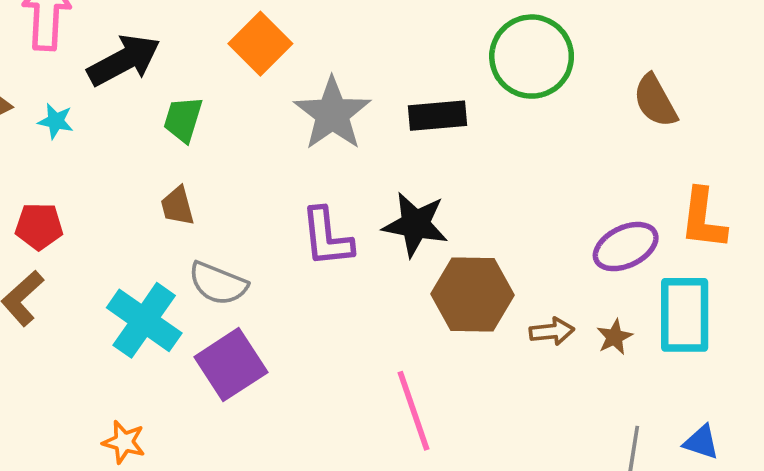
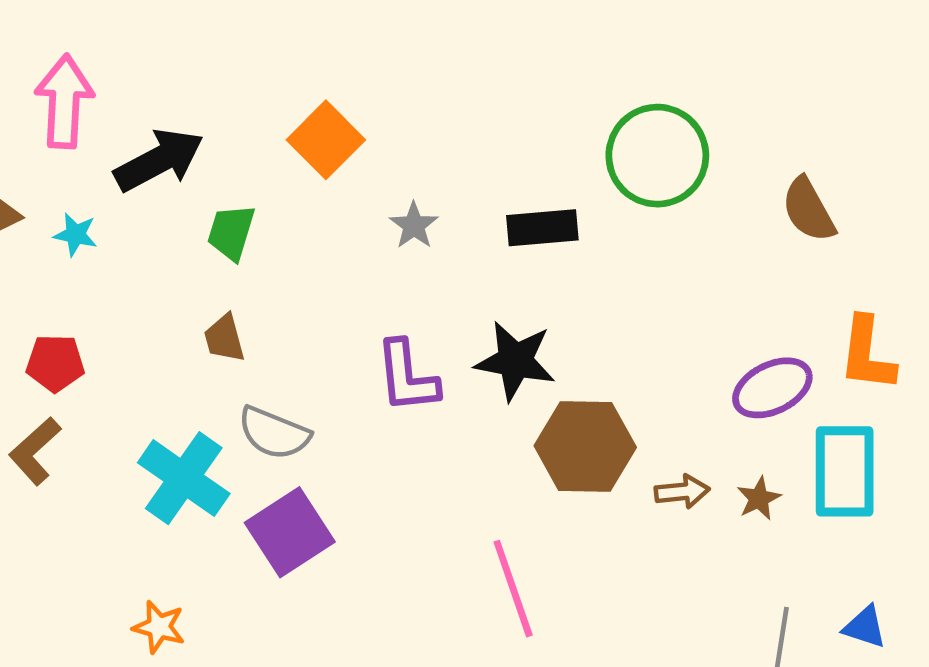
gray star: (332, 114) -> (414, 226), size x0.5

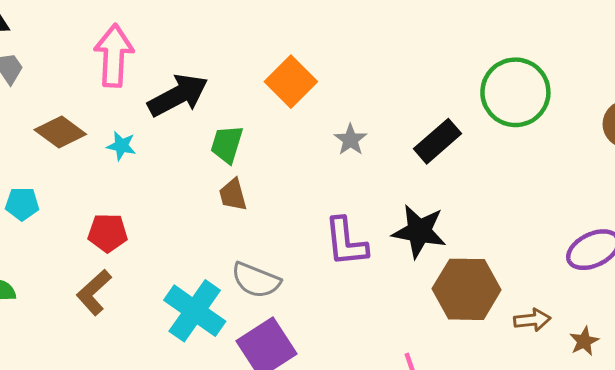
black rectangle: (542, 228) -> (438, 141), turned -36
brown trapezoid: (224, 338) -> (233, 195), moved
brown star: (759, 498) -> (584, 341), moved

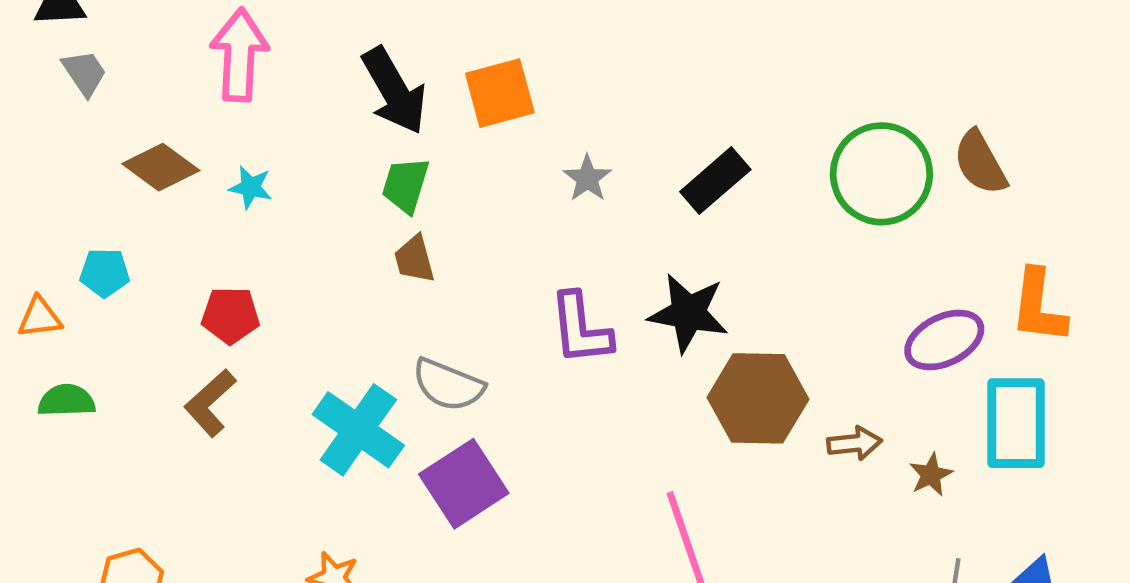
orange square: (291, 82) -> (500, 93), turned 30
green circle: (515, 92) -> (881, 174), moved
black arrow: (178, 95) -> (394, 91), moved, turned 88

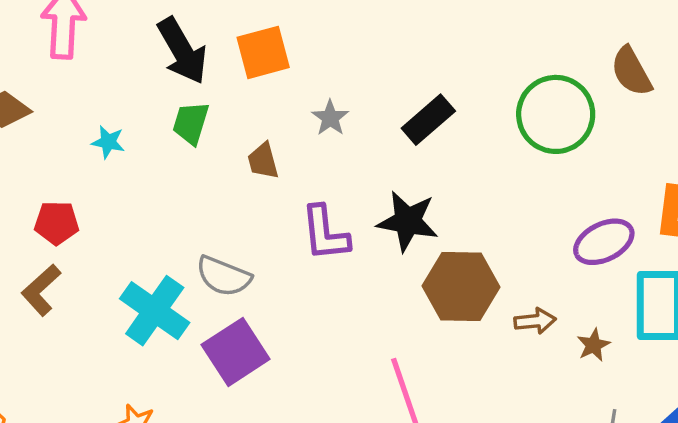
brown semicircle: (980, 163) -> (631, 71), moved
cyan star: (251, 187) -> (108, 142), moved
brown trapezoid: (414, 259) -> (263, 161), moved

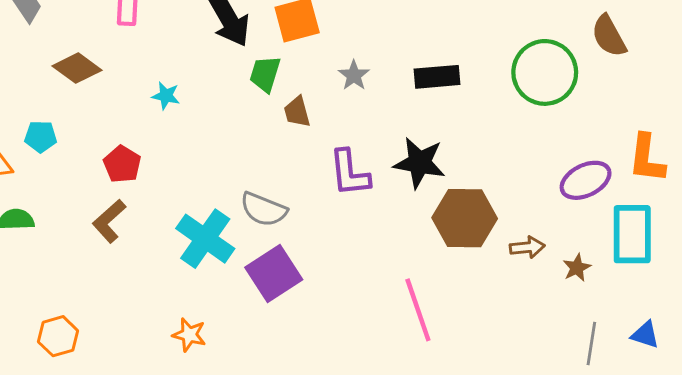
black rectangle: (428, 120) -> (437, 77), turned 36
green trapezoid: (191, 123) -> (265, 74), moved
red pentagon: (57, 223) -> (122, 164), turned 30

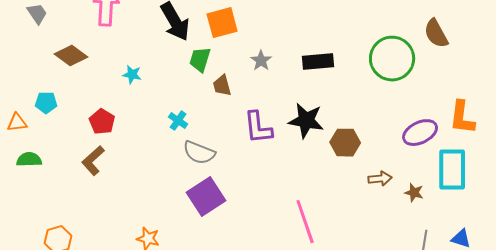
brown hexagon: (465, 218) -> (345, 143), moved, size x0.7
cyan cross: (205, 239) -> (178, 121), moved, size x0.5
brown star: (577, 268) -> (414, 193), turned -30

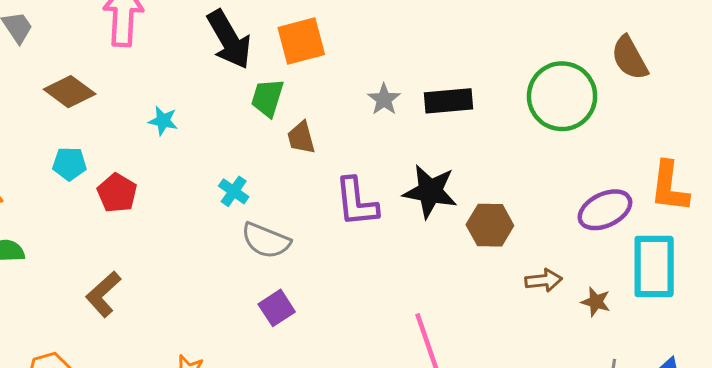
gray star: (261, 61) -> (384, 99), moved
cyan pentagon: (46, 103) -> (70, 164), moved
brown L-shape: (93, 161) -> (103, 294), moved
purple square: (206, 197) -> (277, 308), size x0.6

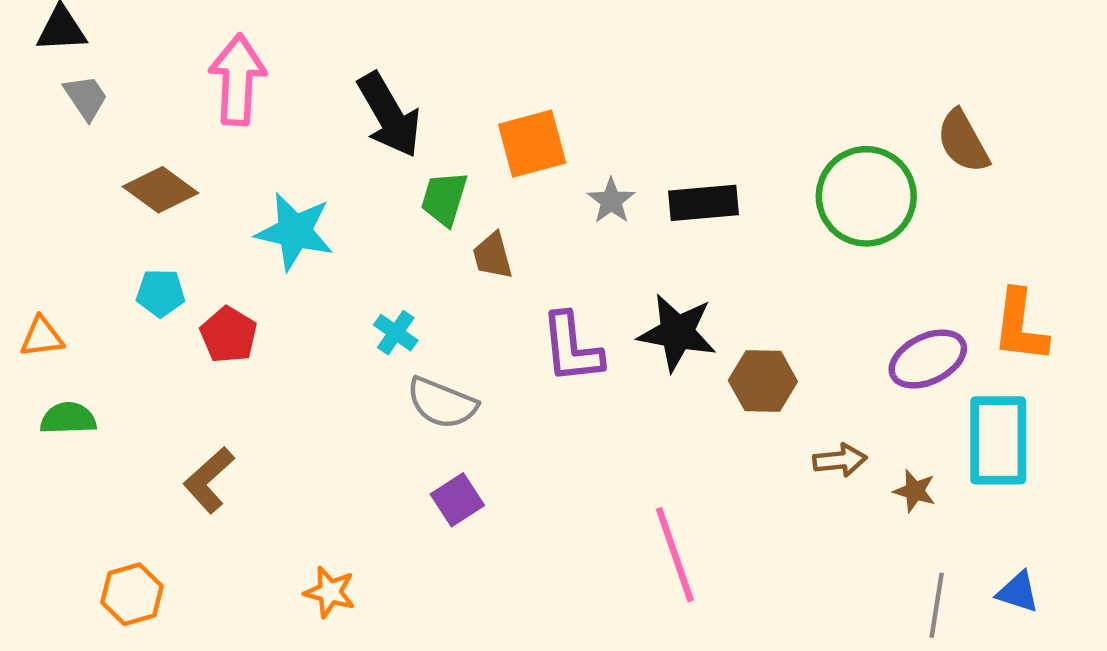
orange square: (301, 41) -> (532, 144), moved
cyan star: (163, 121) -> (295, 231), size x1.8

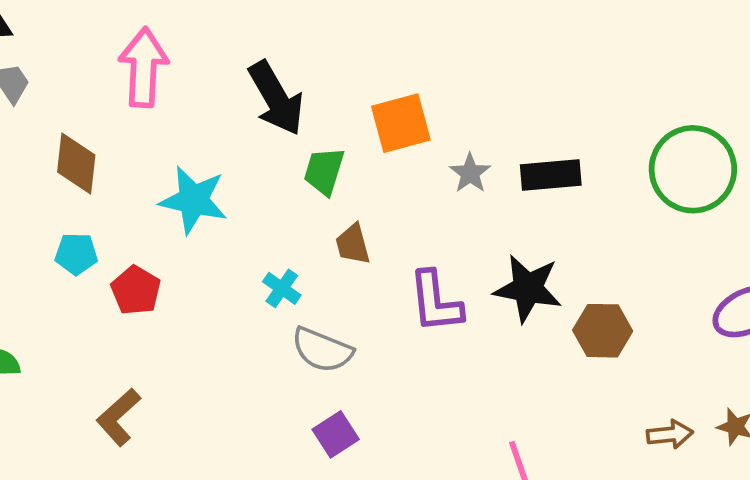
brown diamond: (161, 190) -> (76, 164), turned 60
brown trapezoid: (492, 256) -> (353, 244), moved
brown arrow: (840, 460) -> (670, 434), moved

